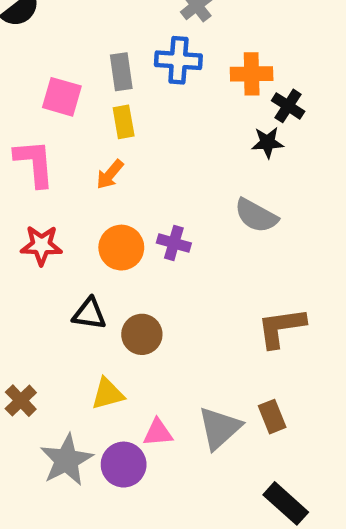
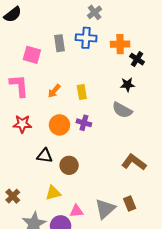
yellow rectangle: (124, 122) -> (82, 92), moved
black star: (267, 142) -> (127, 85), moved
brown L-shape: (281, 327) -> (134, 162), turned 45

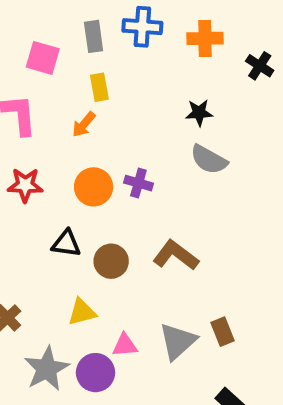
black cross: (137, 59) -> (260, 66), moved
black star: (127, 85) -> (199, 113), moved
yellow rectangle: (82, 92) -> (99, 87), moved
brown L-shape: (134, 162) -> (176, 255), moved

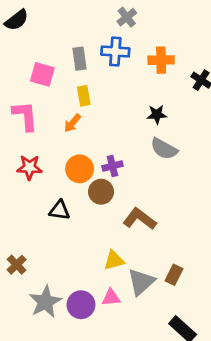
purple cross: (138, 183) -> (112, 166), turned -30
brown circle: (111, 261) -> (101, 192), moved
yellow triangle: (82, 312) -> (114, 260), moved
brown rectangle: (223, 332) -> (174, 275), turned 48
pink triangle: (125, 345) -> (111, 298), moved

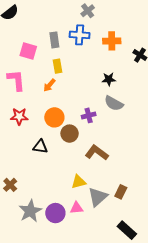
purple cross: (112, 166) -> (89, 115), moved

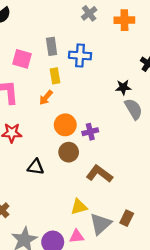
blue cross: (80, 35) -> (80, 55), moved
orange cross: (112, 41) -> (124, 20), moved
black star: (109, 79) -> (123, 87), moved
gray semicircle: (114, 103) -> (134, 109), moved, turned -150
orange circle: (54, 117) -> (65, 125), moved

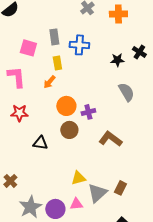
black star: (123, 87) -> (117, 60), moved
brown L-shape: (99, 174) -> (110, 139), moved

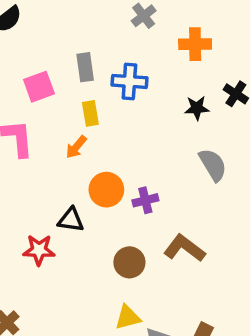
orange cross: (118, 14) -> (195, 44), moved
pink square: (28, 48) -> (39, 87), turned -36
red star: (19, 113) -> (39, 250), moved
brown circle: (69, 130) -> (129, 262), moved
black triangle: (40, 143) -> (71, 220), moved

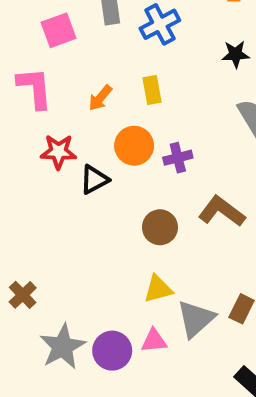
blue cross: (129, 81) -> (160, 24), turned -32
yellow rectangle: (90, 113) -> (152, 90), moved
black triangle: (71, 220) -> (94, 180), turned -36
red star: (39, 250) -> (58, 152), moved

